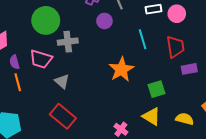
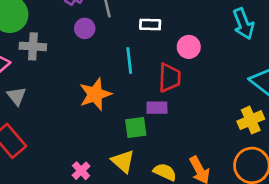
pink circle: (177, 14) -> (189, 47), moved
purple rectangle: (189, 69) -> (157, 108), moved

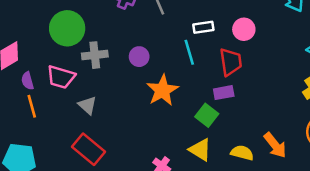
white rectangle: (150, 25) -> (203, 27), moved
purple circle: (85, 28) -> (139, 57), moved
green square: (136, 127) -> (207, 115), turned -35

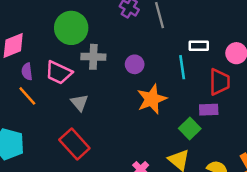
orange line: (32, 106) -> (27, 96), turned -35

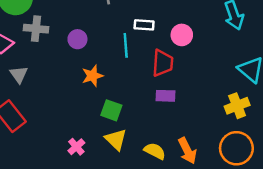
orange star: (152, 99) -> (92, 76), size x0.7
purple rectangle: (209, 110) -> (165, 96), moved
green square: (190, 129) -> (111, 110), moved, turned -30

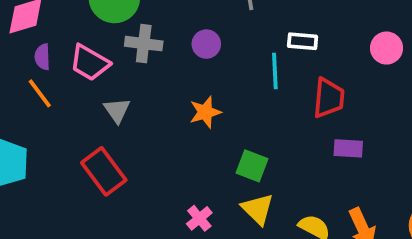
pink circle: (182, 35) -> (387, 48), moved
purple circle: (77, 39) -> (206, 44), moved
orange star: (92, 76) -> (205, 112), moved
purple rectangle: (165, 96) -> (348, 148), moved

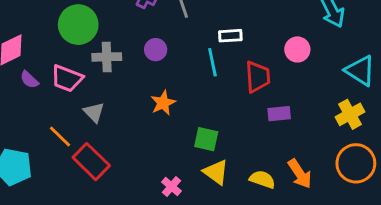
pink circle: (387, 48) -> (297, 49), moved
purple semicircle: (42, 57) -> (29, 80), turned -36
orange line: (40, 93) -> (60, 136), moved

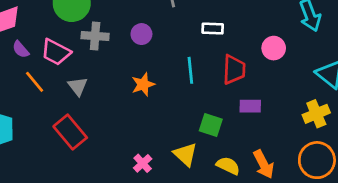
cyan line: (212, 62) -> (190, 70), moved
orange line: (60, 136) -> (35, 82), moved
green square: (206, 139) -> (211, 125), moved

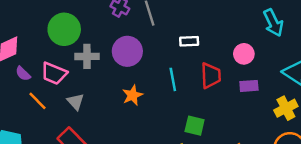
purple circle: (141, 34) -> (127, 51), size x1.6
purple rectangle: (250, 106) -> (249, 86), moved

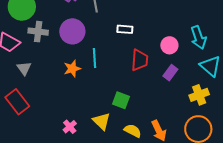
cyan arrow: (273, 23) -> (198, 38), moved
cyan line: (173, 79) -> (95, 58), moved
purple rectangle: (249, 86) -> (170, 73), turned -56

